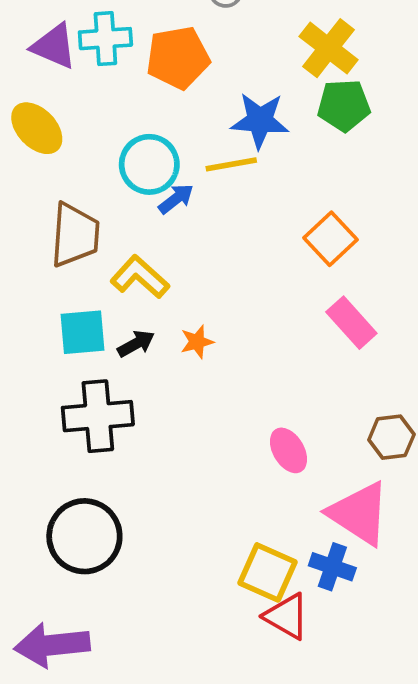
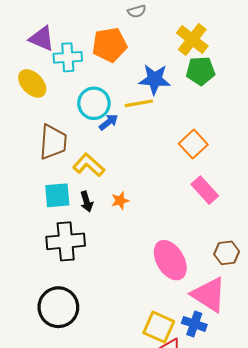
cyan cross: (105, 39) -> (68, 57), moved
black arrow: (136, 344) -> (87, 202), turned 102
pink ellipse: (288, 450) -> (170, 260), size x1.6

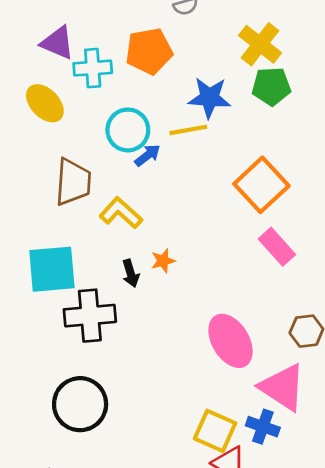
orange square: (193, 144) -> (261, 185), size x1.4
cyan square: (57, 195) -> (52, 269), moved, size x1.4
black arrow: (87, 202) -> (131, 273), moved

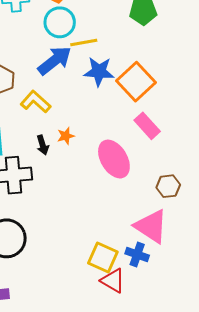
blue star: (209, 98) -> (99, 72), moved
cyan circle: (128, 130) -> (60, 22), moved
blue arrow: (148, 155) -> (55, 61), size x1.8
pink ellipse: (230, 341) -> (114, 159), moved

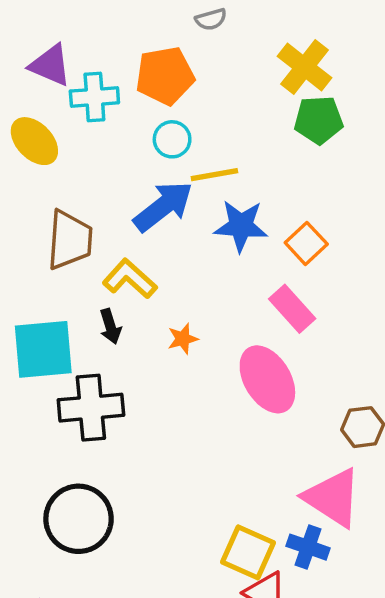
cyan circle: (60, 22) -> (172, 139), size x0.7
orange square: (136, 82) -> (306, 243), size x0.6
pink rectangle: (147, 126) -> (292, 309), moved
black arrow: (43, 145) -> (110, 326), moved

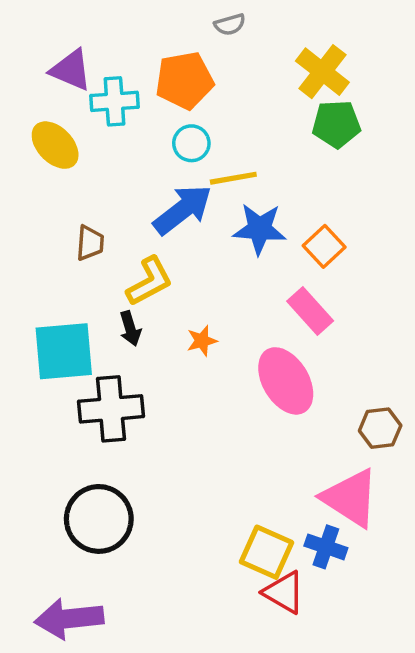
brown trapezoid: (70, 240) -> (90, 243), size x0.6
yellow L-shape: (130, 279) -> (149, 281), turned 110

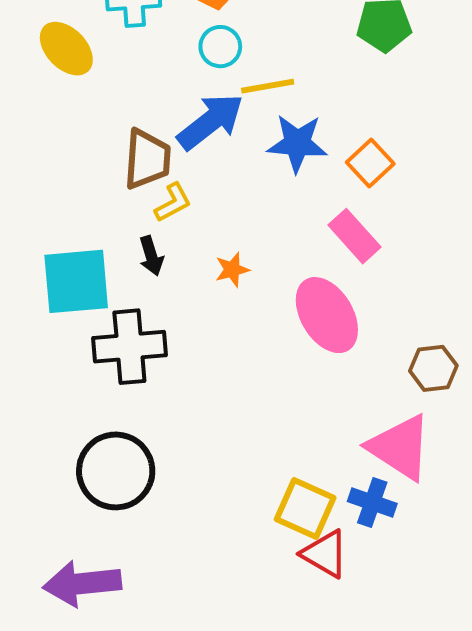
brown trapezoid: (90, 243) -> (147, 159), moved, size x1.5
yellow L-shape: (149, 281) -> (173, 203), size x0.7

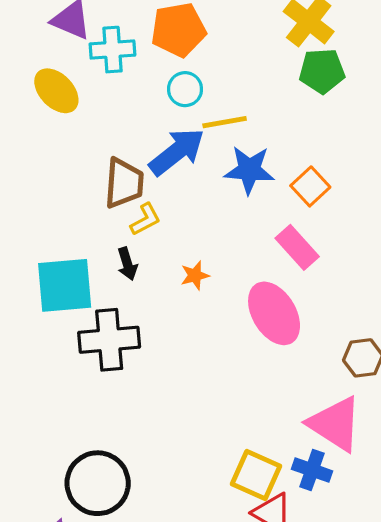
black circle: (116, 471) -> (98, 483), moved

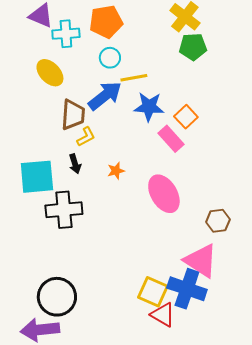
yellow ellipse: (56, 91) -> (50, 73), moved
pink rectangle: (297, 247) -> (171, 139), moved
blue cross: (312, 470) -> (187, 289), size x1.6

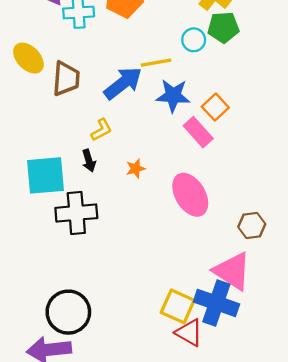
cyan circle: (110, 58) -> (194, 40), moved
yellow ellipse: (50, 73) -> (28, 58), moved
brown trapezoid: (73, 115) -> (66, 79), moved

